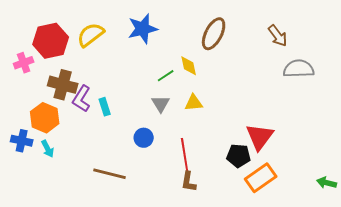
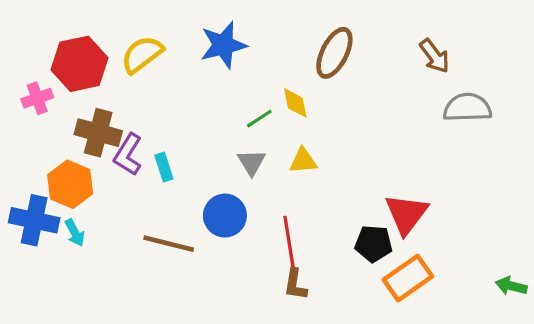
blue circle: (144, 138) -> (225, 216), size x1.4
blue cross: (22, 141) -> (34, 220), size x1.4
brown line: (110, 174) -> (169, 244), moved

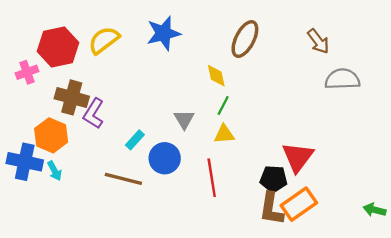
green line: (259, 119) -> (223, 106), moved, turned -30
yellow triangle: (303, 161) -> (224, 134), moved
cyan rectangle: (164, 167) -> (135, 140), moved, turned 60
brown L-shape: (295, 284) -> (271, 209), moved, size x1.4

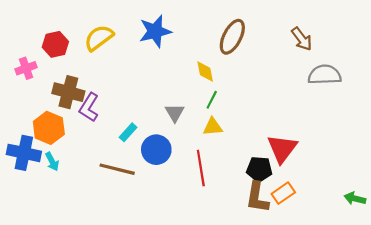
red hexagon: (58, 47) -> (55, 44), size x0.7
orange rectangle: (299, 204) -> (283, 193), size x0.7

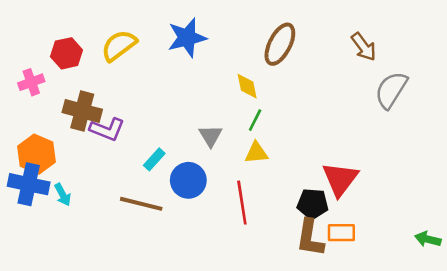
gray semicircle: (325, 75) -> (391, 90), turned -56
purple L-shape: (89, 107) -> (107, 129), turned -100
orange hexagon: (49, 128) -> (36, 154), moved
orange rectangle: (283, 193) -> (341, 233), turned 35

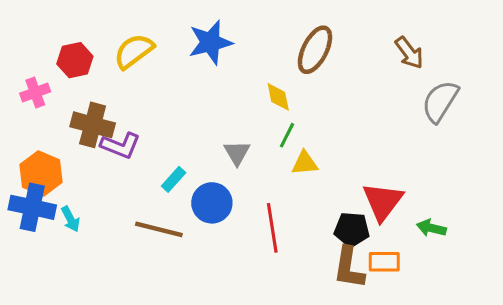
yellow triangle: (256, 153) -> (305, 163), moved
green arrow: (428, 239) -> (431, 228), moved

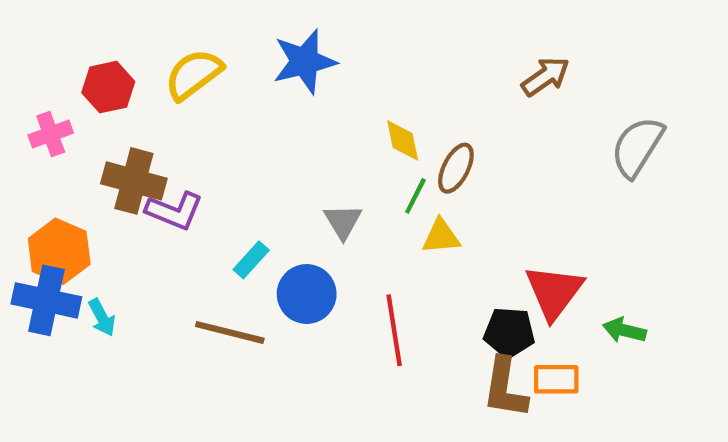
brown ellipse: (315, 50) -> (456, 168), moved, size x0.7
brown arrow: (409, 53) -> (546, 76), moved, turned -88

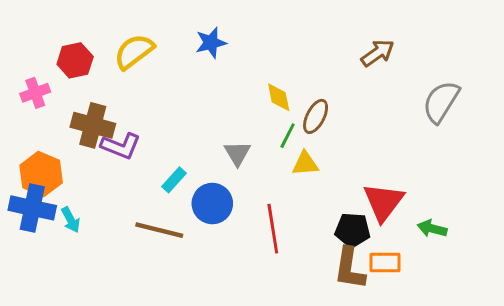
blue star: (304, 62) -> (211, 43), size x0.7

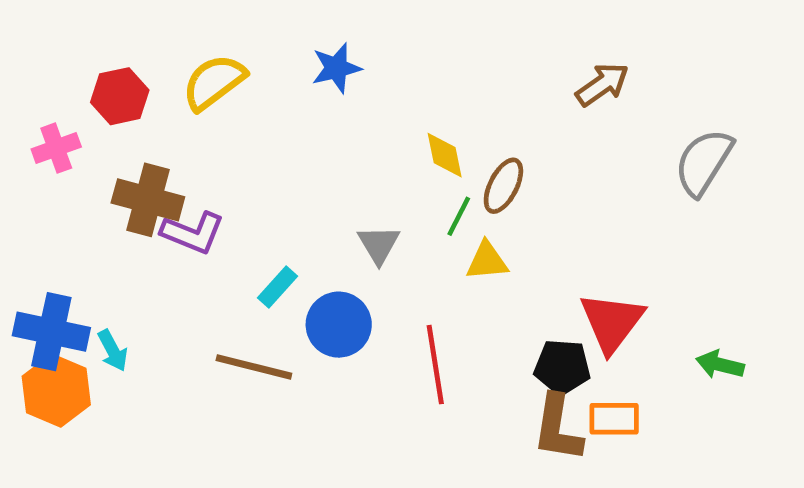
orange hexagon: (41, 174) -> (56, 390), moved
green arrow: (432, 229) -> (720, 365), moved

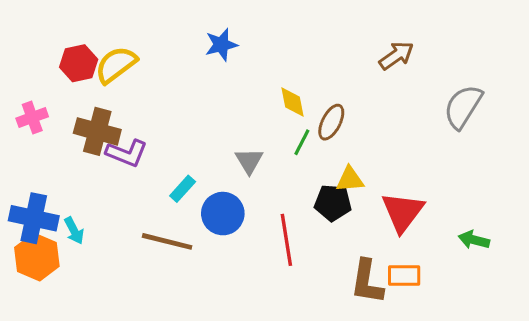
yellow semicircle: (214, 82) -> (116, 65), moved
pink cross: (56, 148) -> (32, 117), moved
yellow triangle: (487, 261) -> (350, 179), moved
black pentagon: (562, 367) -> (333, 203), moved

